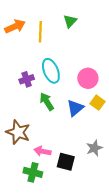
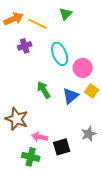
yellow line: (40, 32) -> (38, 24), turned -66
cyan ellipse: (51, 71) -> (60, 54), moved
purple cross: (27, 79) -> (25, 46), moved
black square: (66, 162) -> (62, 147), turned -30

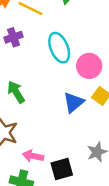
green arrow: (44, 90) -> (16, 92), moved

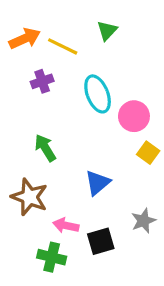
blue triangle: (74, 102) -> (98, 183), moved

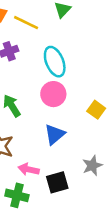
pink circle: (134, 116) -> (53, 94), moved

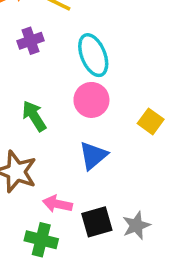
gray star: (92, 165) -> (136, 225), moved

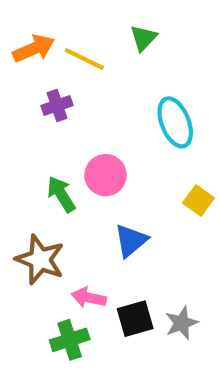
cyan ellipse: (93, 55) -> (175, 122), moved
pink circle: (91, 100) -> (106, 175), moved
green cross: (41, 240) -> (70, 340), turned -32

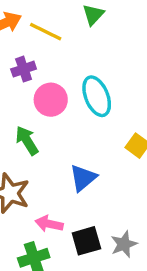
cyan ellipse: (175, 122) -> (97, 96), moved
pink circle: (106, 175) -> (51, 100), moved

